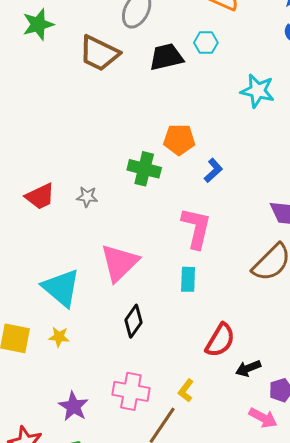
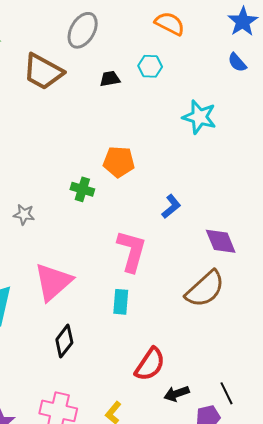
black trapezoid: (166, 57) -> (110, 79), size x0.6
green cross: (144, 169) -> (82, 189), size x0.7
blue L-shape: (213, 170) -> (171, 207), moved

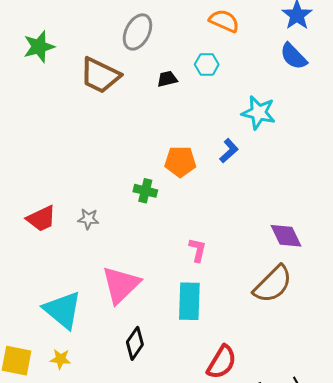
blue semicircle: (237, 62) -> (293, 56), size x1.4
blue L-shape: (171, 207) -> (229, 151), moved
pink L-shape: (132, 251) -> (198, 250), size x0.6
cyan rectangle: (121, 302) -> (189, 301), size x1.5

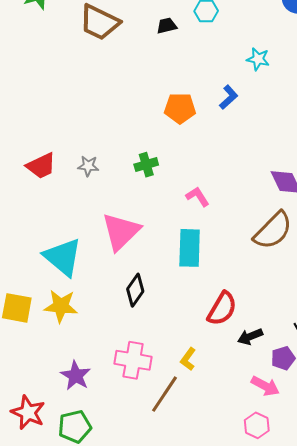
cyan star: (259, 113) -> (258, 59), size x0.7
green cross: (145, 191) -> (146, 165), moved, turned -30
pink L-shape: (198, 250) -> (198, 197), turned -45
yellow star: (60, 359) -> (61, 306), size x1.6

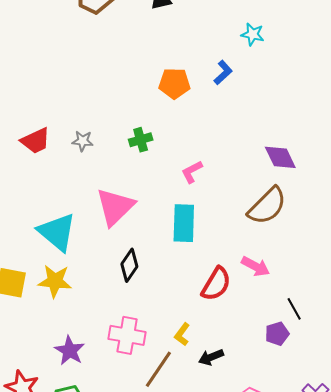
pink L-shape: (198, 197) -> (192, 172), turned -85
black arrow: (250, 337) -> (211, 357), moved
pink arrow: (265, 386) -> (256, 266), moved

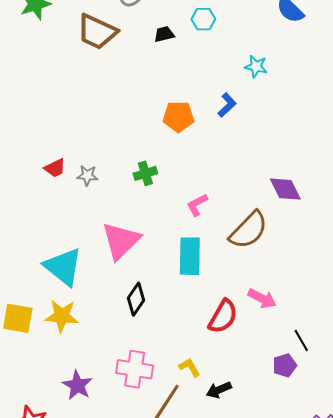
red trapezoid: (36, 141) -> (55, 168), moved, size x0.7
brown semicircle: (267, 206) -> (249, 230), moved
yellow L-shape: (182, 334) -> (190, 367), turned 115

